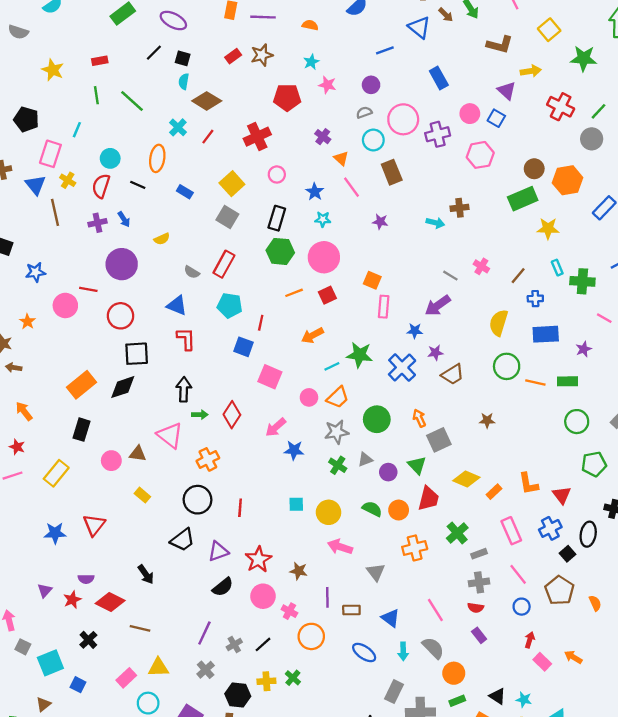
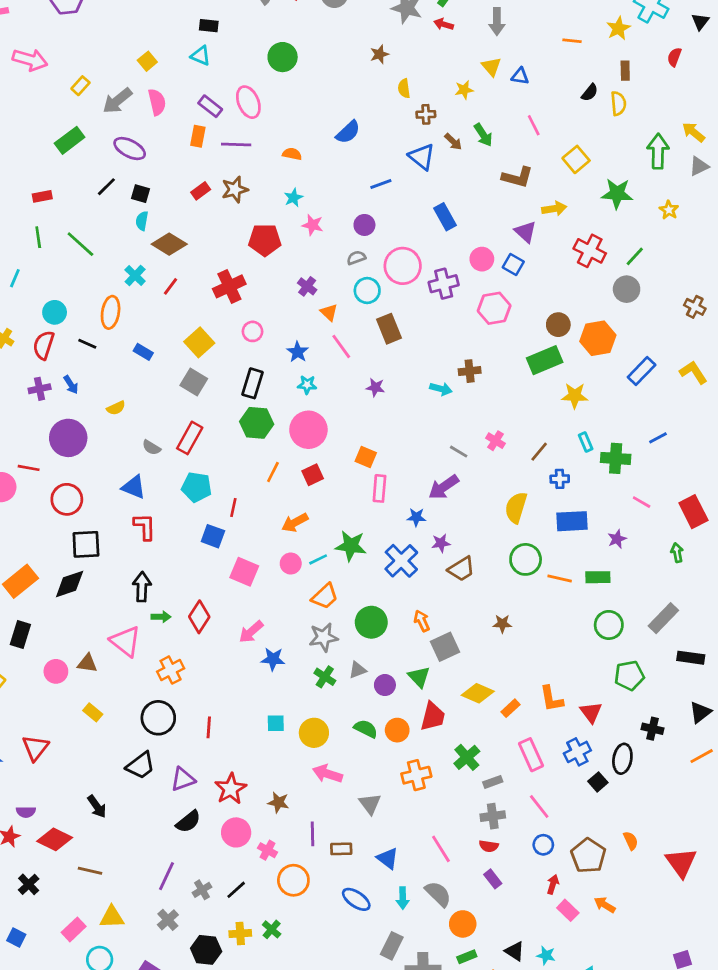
orange line: (294, 293) -> (273, 472), turned -42
pink circle: (309, 397) -> (291, 564), moved
brown pentagon: (559, 590) -> (588, 856), moved

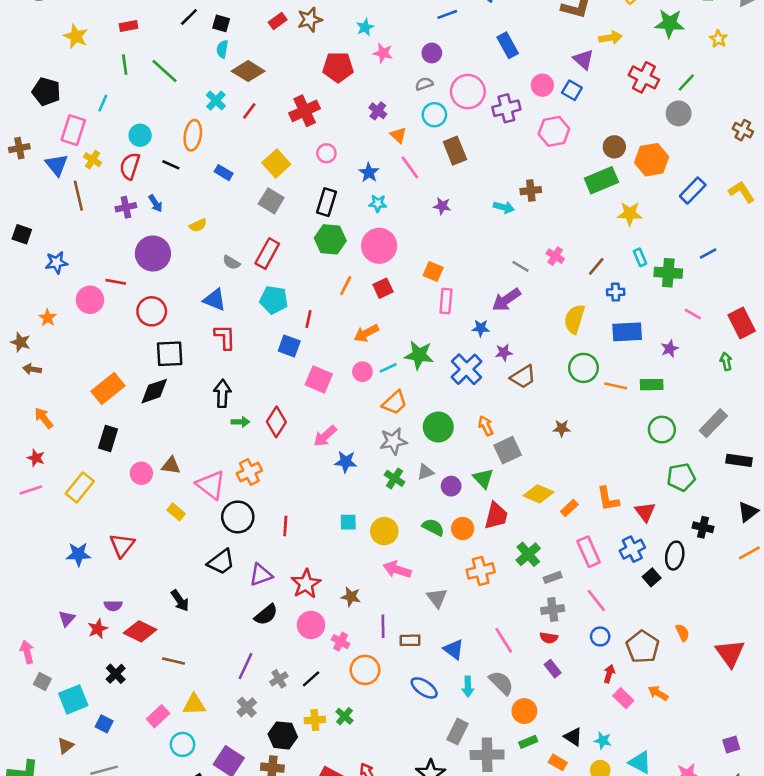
pink triangle: (126, 641) -> (211, 485), moved

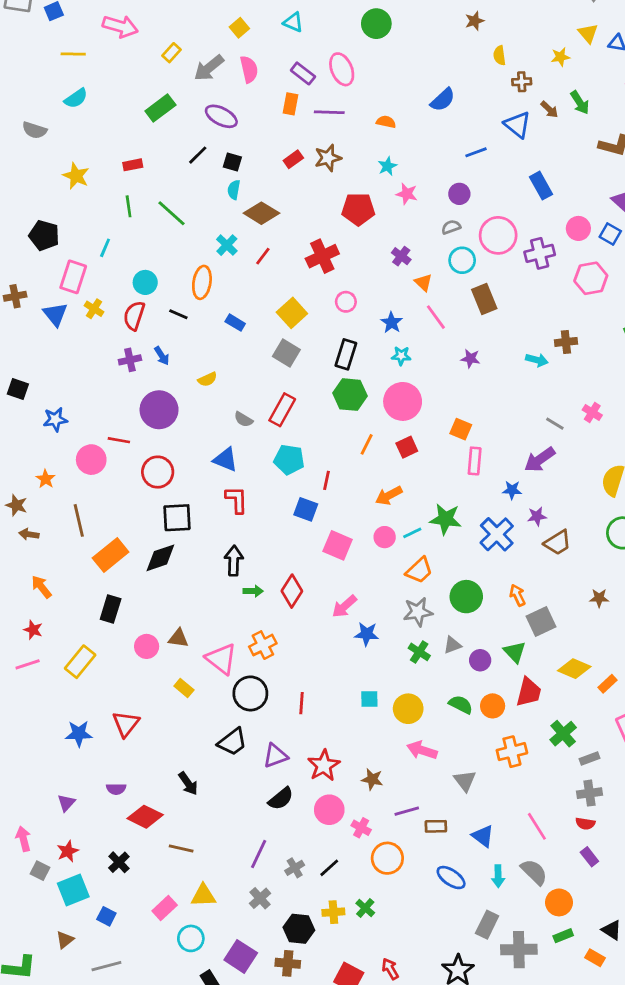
brown line: (78, 196) -> (79, 520), moved
purple line: (383, 626) -> (407, 811), turned 75
red star: (98, 629) -> (68, 851), moved

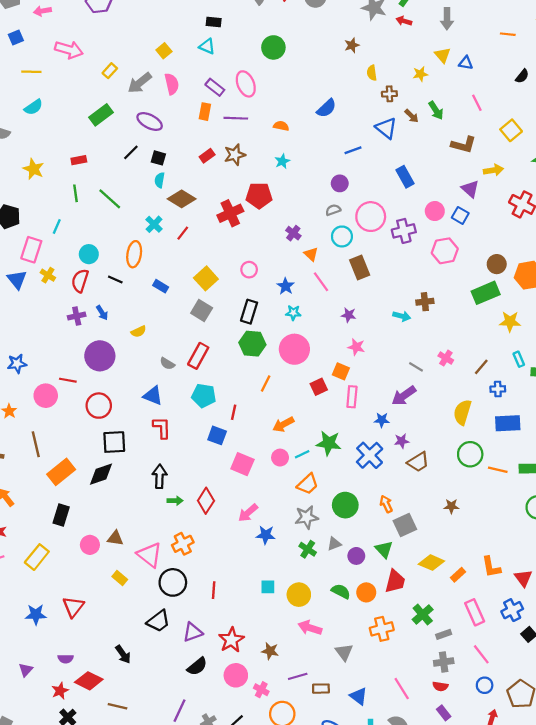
pink star: (407, 194) -> (356, 347), moved
red cross: (322, 256) -> (230, 213), moved
red square: (407, 447) -> (319, 387), moved
red star: (68, 851) -> (60, 691), moved

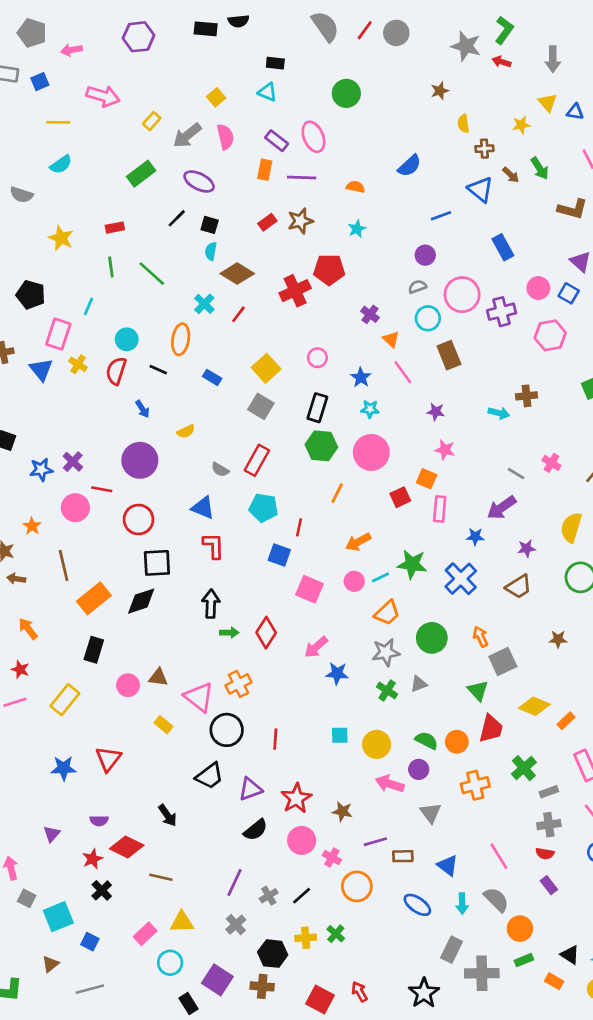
purple cross: (77, 316) -> (73, 462), moved, turned -35
purple star: (402, 441) -> (527, 548), moved
purple circle: (356, 556) -> (419, 769), moved

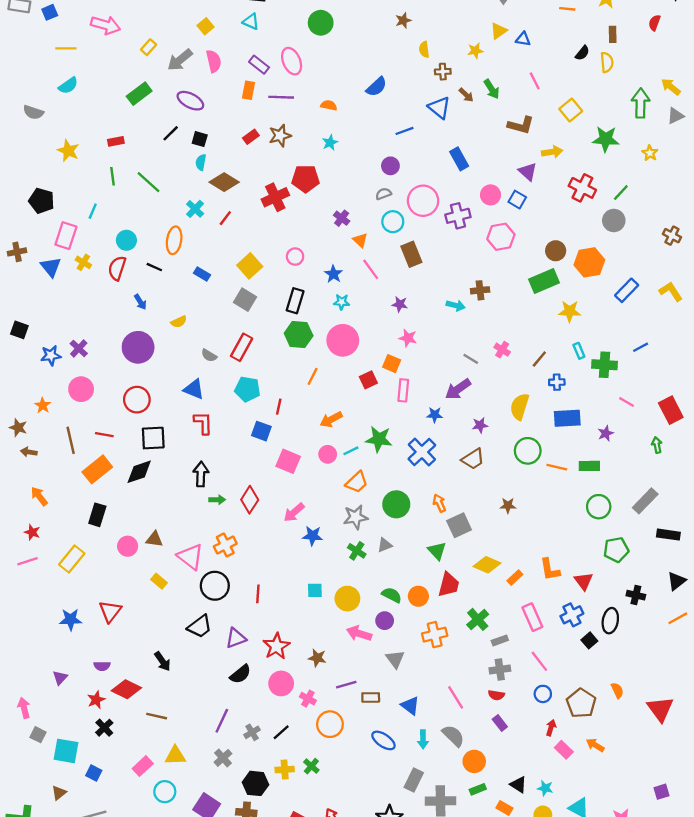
yellow triangle: (548, 103) -> (499, 31), turned 36
red line: (102, 489) -> (104, 435), moved
cyan square: (58, 917) -> (66, 751), turned 32

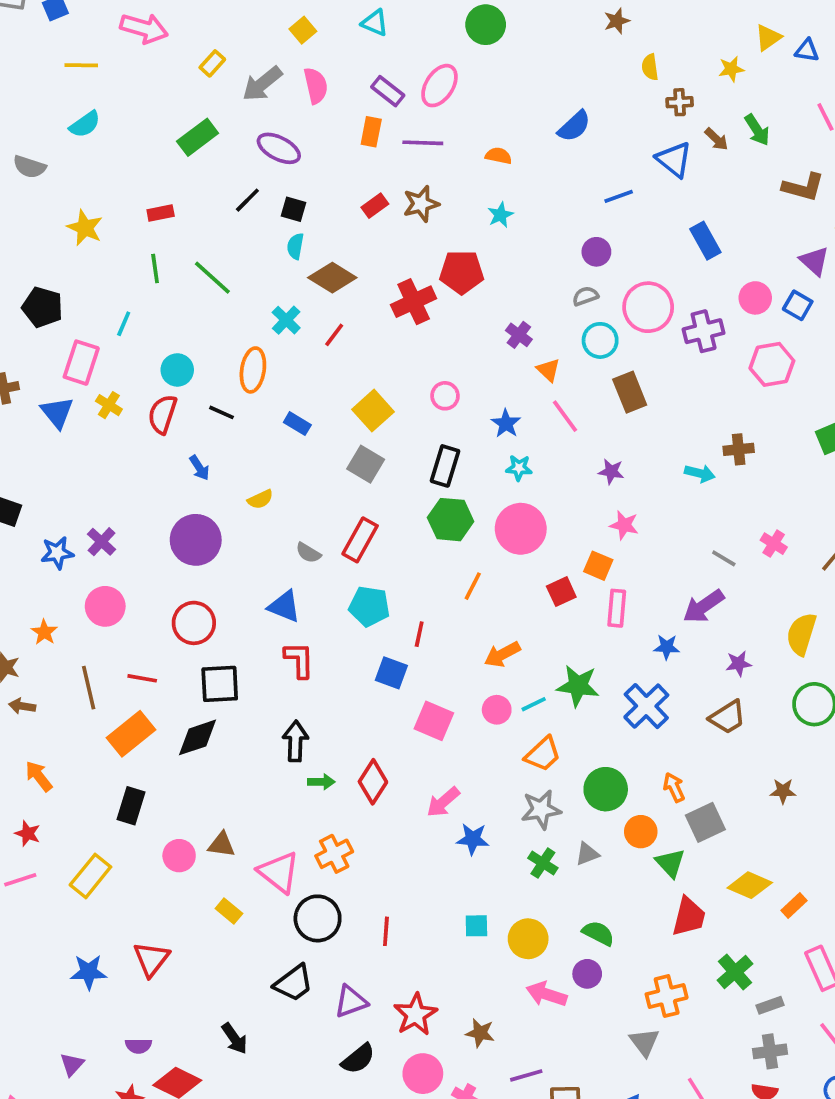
pink ellipse: (292, 61) -> (439, 86), turned 56
orange circle: (418, 596) -> (641, 832), moved
gray triangle: (395, 659) -> (644, 1042), moved

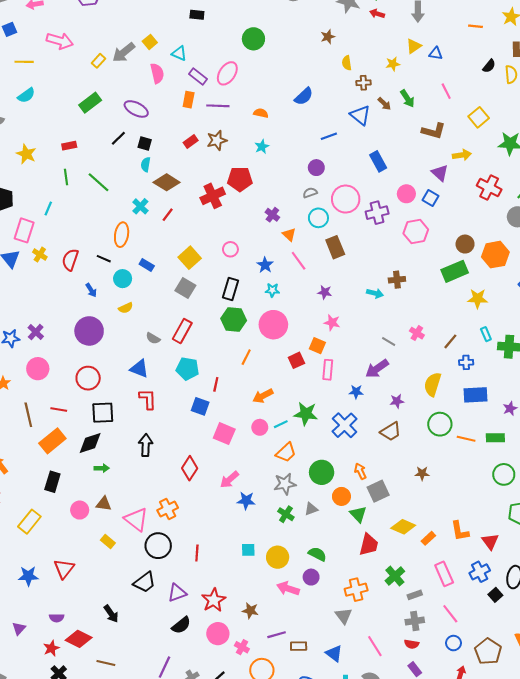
cyan triangle: (375, 23) -> (179, 53), moved
gray arrow: (262, 84) -> (124, 52), moved
cyan circle: (177, 370) -> (123, 279), moved
green arrow: (321, 782) -> (102, 468), moved

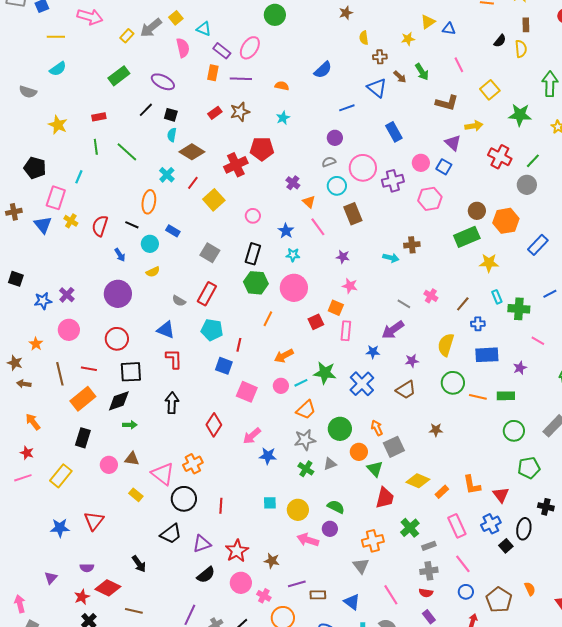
yellow square: (190, 258) -> (214, 200), moved

